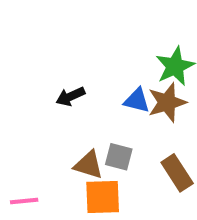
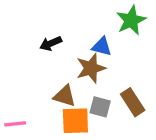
brown star: (167, 102) -> (91, 68), moved
gray square: (119, 157) -> (100, 107), moved

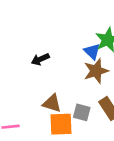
blue triangle: (102, 47) -> (92, 51), moved, turned 30
brown star: (91, 68) -> (96, 71), moved

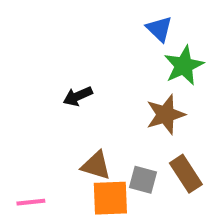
blue triangle: (92, 51) -> (159, 29), moved

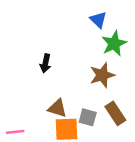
black arrow: (78, 96) -> (45, 63), turned -54

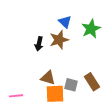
blue triangle: (98, 20) -> (65, 22), moved
brown star: (102, 75) -> (59, 40), moved

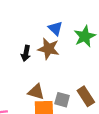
brown star: (59, 40) -> (49, 49), turned 30

